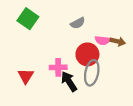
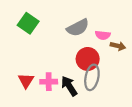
gray semicircle: (78, 23) -> (78, 28), size x1.5
pink semicircle: (103, 40) -> (103, 35), moved
pink cross: (58, 67) -> (49, 82), moved

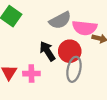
pink semicircle: (103, 35) -> (85, 28), size x1.6
black arrow: (69, 86) -> (47, 51), moved

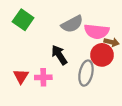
red circle: (70, 51) -> (102, 55), moved

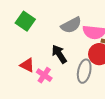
red triangle: (21, 76) -> (27, 65), moved, turned -35
pink cross: (43, 77) -> (44, 75), turned 35

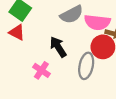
red triangle: (27, 65) -> (17, 32), moved

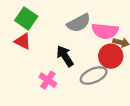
gray ellipse: (86, 66) -> (94, 76), turned 55

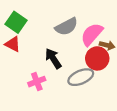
pink semicircle: (105, 31) -> (92, 34), turned 125
pink cross: (48, 80) -> (37, 82), turned 35

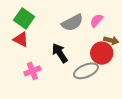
pink semicircle: (92, 34) -> (96, 20), moved, size x0.6
pink cross: (37, 82) -> (32, 71), moved

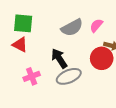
green square: (24, 18) -> (23, 23), turned -30
gray ellipse: (86, 71) -> (69, 76), moved

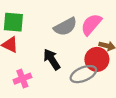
pink semicircle: (96, 25) -> (91, 24), size x1.5
gray ellipse: (69, 76) -> (83, 74), moved

